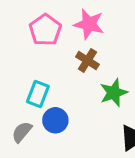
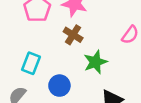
blue circle: (55, 120) -> (59, 86), moved

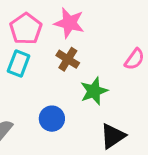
cyan rectangle: (31, 63) -> (19, 64), moved

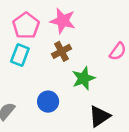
brown cross: (68, 59) -> (61, 51), turned 30

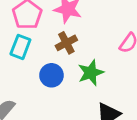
blue circle: (48, 102) -> (51, 75), moved

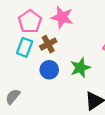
brown cross: (66, 43) -> (48, 44), moved

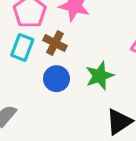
brown cross: (48, 44) -> (55, 43), turned -35

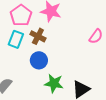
green star: (100, 76) -> (54, 83), moved, turned 30

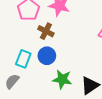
cyan rectangle: (16, 39) -> (23, 59), moved

